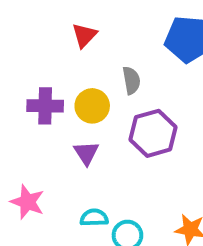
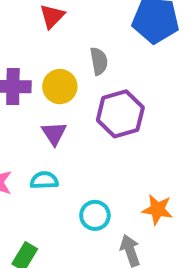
cyan semicircle: (94, 218) -> (44, 180), moved

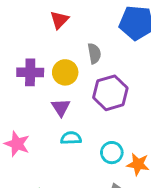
cyan semicircle: (44, 180) -> (71, 138), moved
cyan circle: (95, 215) -> (112, 153), moved

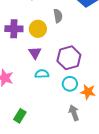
purple hexagon: (110, 93) -> (69, 58), moved

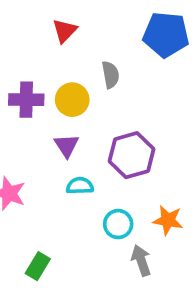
cyan circle: (70, 84) -> (118, 224), moved

